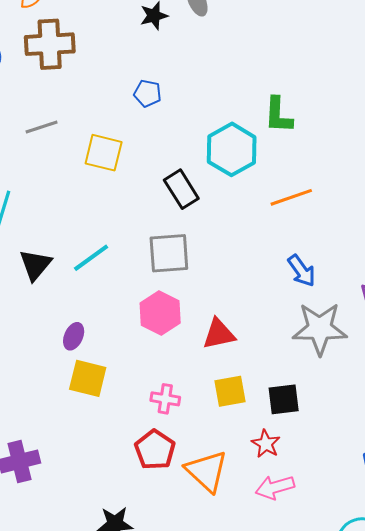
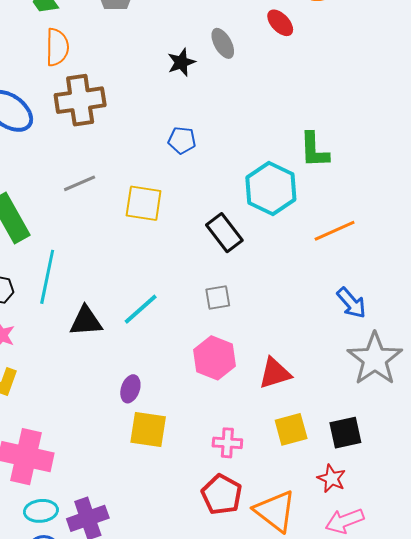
gray square: (169, 253) -> (218, 298), size x0.6
black triangle: (35, 265) -> (86, 321), turned 51
gray star: (320, 329) -> (375, 359), turned -30

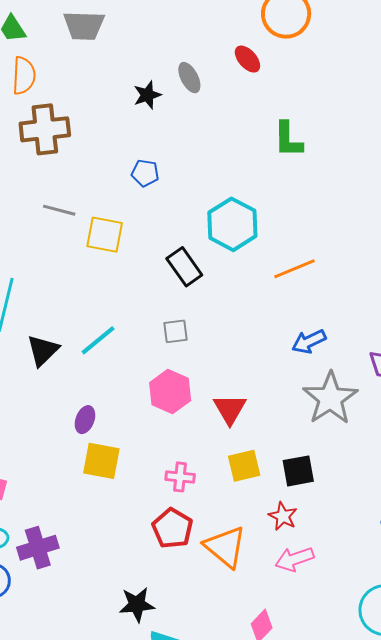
green L-shape: (314, 150) -> (288, 140), moved
gray line: (80, 183) -> (59, 210), moved, turned 36
blue arrow: (351, 303) -> (309, 342), turned 104
black triangle: (86, 321) -> (43, 350), turned -42
red triangle: (275, 373) -> (230, 409), turned -45

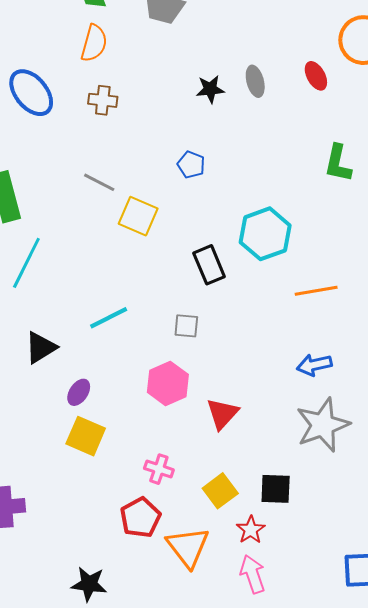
brown cross: (45, 129) -> (103, 100), size x0.6
black triangle: (43, 350) -> (41, 348), moved
yellow square: (244, 466) -> (220, 491), moved, turned -36
pink arrow: (294, 559) -> (253, 574), turned 78

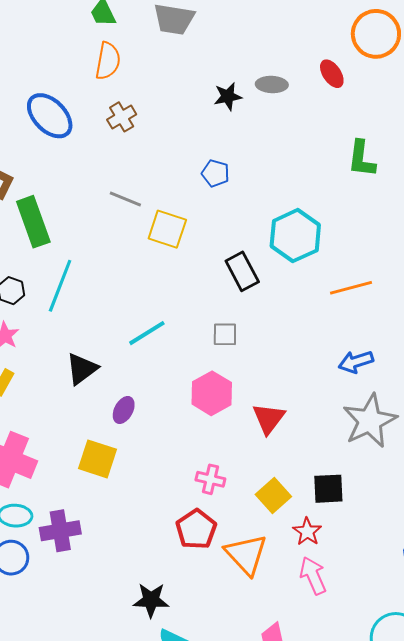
gray ellipse: (255, 81) -> (272, 85), turned -68
brown cross: (103, 100) -> (122, 117), turned -32
yellow square: (86, 436) -> (97, 459), moved

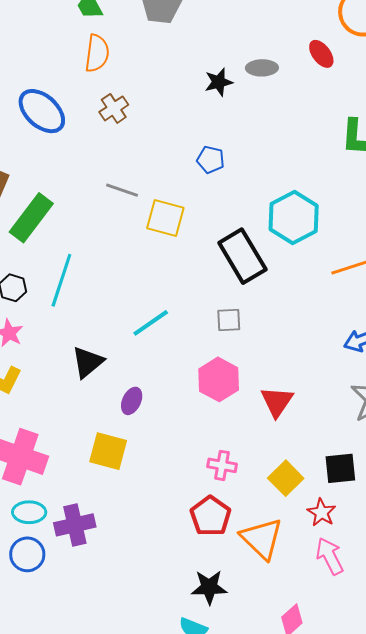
green rectangle: (33, 222) -> (31, 218), turned 60
black rectangle: (242, 271) -> (242, 256), size x1.4
black star: (151, 600) -> (209, 587), moved

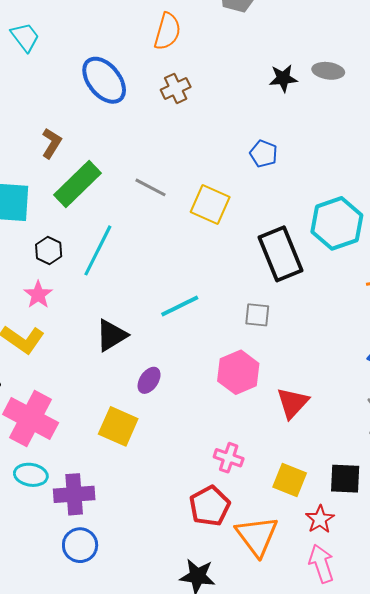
gray line: (122, 190) -> (151, 187), moved
yellow square: (286, 478) -> (290, 480), turned -32
blue circle: (27, 554) -> (80, 545), moved

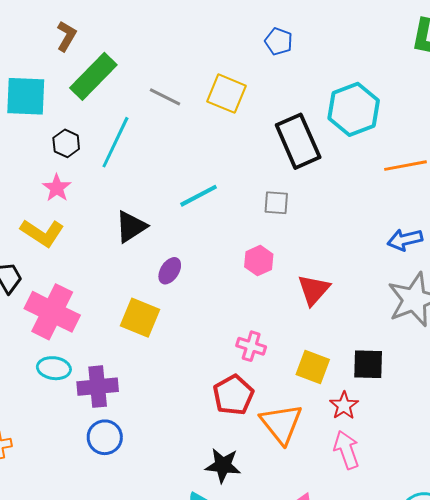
gray line: (151, 187) -> (165, 97), moved
pink hexagon: (238, 372) -> (259, 261), size x0.7

